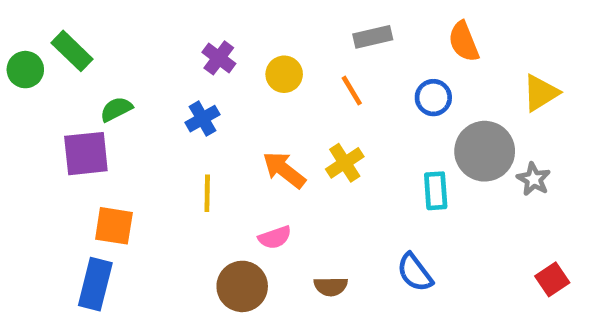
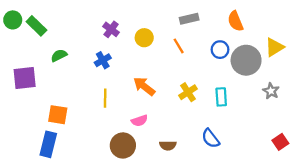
green circle: (25, 70) -> (13, 20), moved
gray circle: (485, 151) -> (246, 60), moved
purple square: (86, 154) -> (25, 78), moved
yellow cross: (345, 163) -> (188, 92), moved

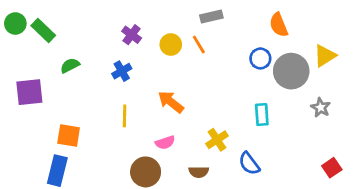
gray rectangle: (189, 19) -> (211, 16), moved
orange line: (179, 46) -> (199, 44), moved
yellow cross: (188, 92) -> (217, 140), moved

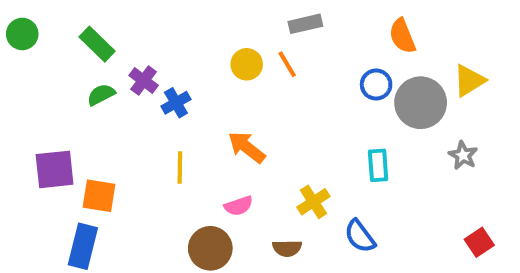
green rectangle: (43, 30) -> (97, 44), moved
purple cross: (132, 35) -> (144, 80), moved
purple square: (29, 92) -> (55, 169), moved

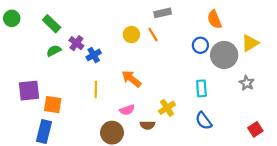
blue semicircle: (360, 236) -> (204, 121), moved
brown semicircle: (287, 248) -> (148, 125), moved

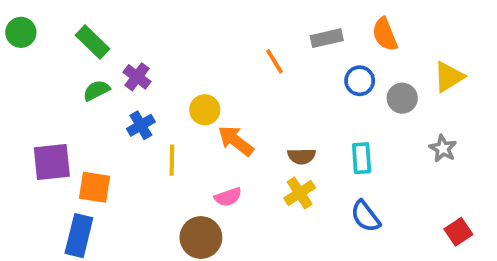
gray rectangle: (163, 13) -> (327, 38), moved
yellow circle: (131, 35) -> (205, 110), moved
blue cross: (94, 55) -> (141, 125), moved
gray circle: (224, 55) -> (402, 98), size x0.6
brown semicircle: (148, 125) -> (302, 156), moved

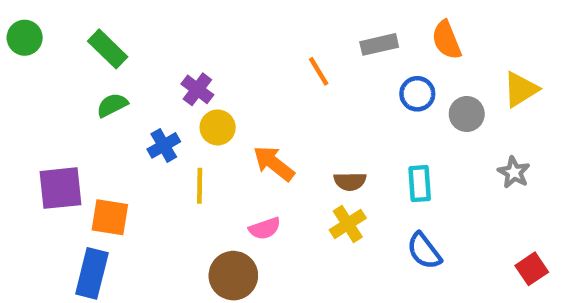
purple cross: (137, 77) -> (197, 89), moved
yellow circle: (205, 110) -> (218, 127), moved

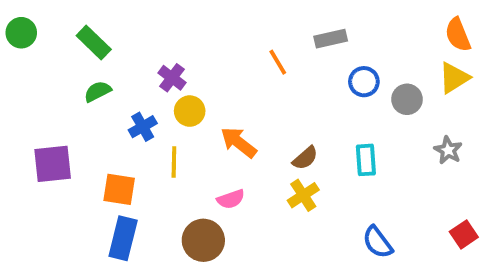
orange semicircle: (447, 40) -> (458, 35), moved
brown semicircle: (350, 181) -> (305, 158), turned -40
orange square: (110, 217) -> (119, 189), moved
blue semicircle: (424, 251) -> (378, 242), moved
blue rectangle: (92, 273) -> (123, 238), moved

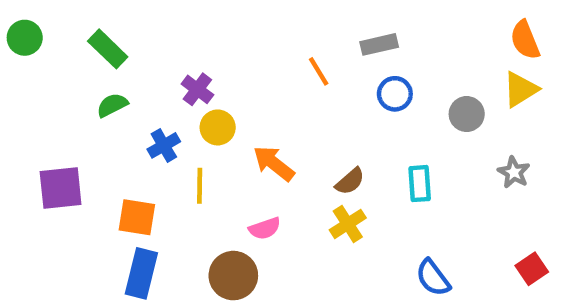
blue circle: (364, 82) -> (395, 94), moved

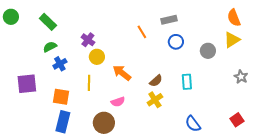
blue cross: (164, 145) -> (60, 64), moved
gray star: (514, 172) -> (241, 77), moved

